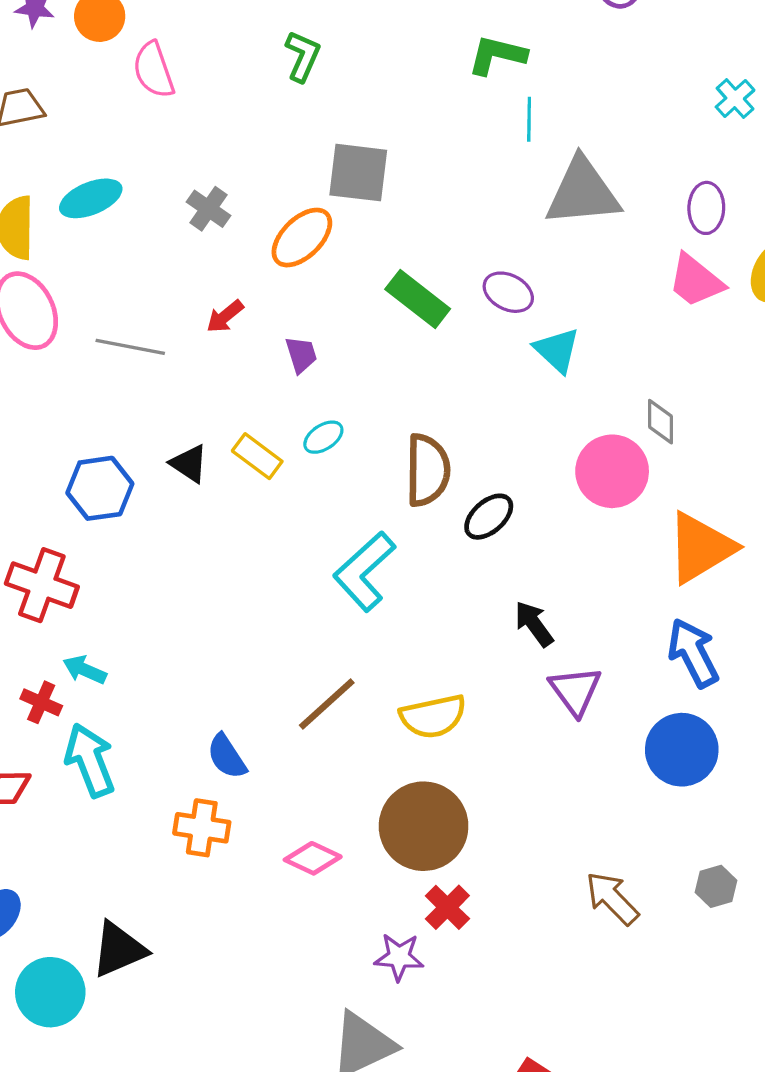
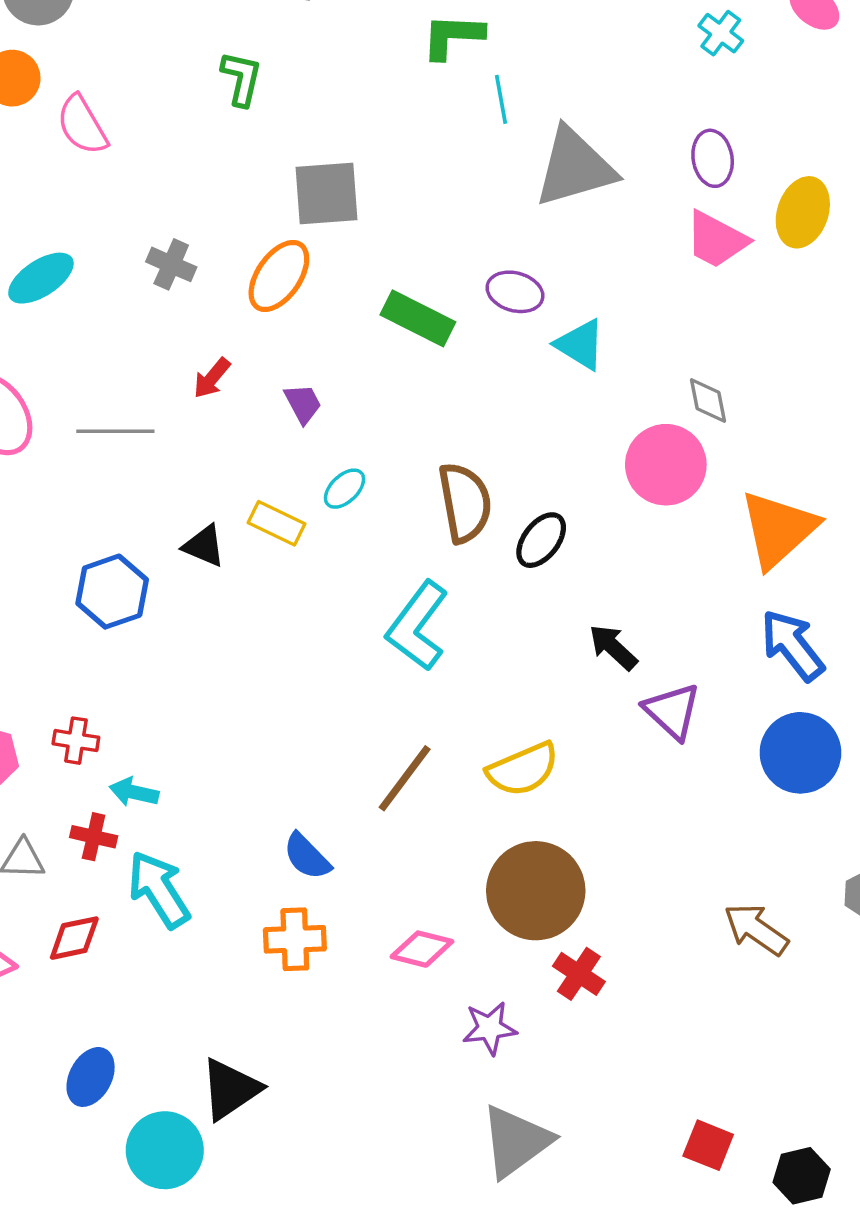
red cross: (42, 585) -> (76, 741), moved, size x0.6
purple star: (399, 957) -> (490, 1028), moved

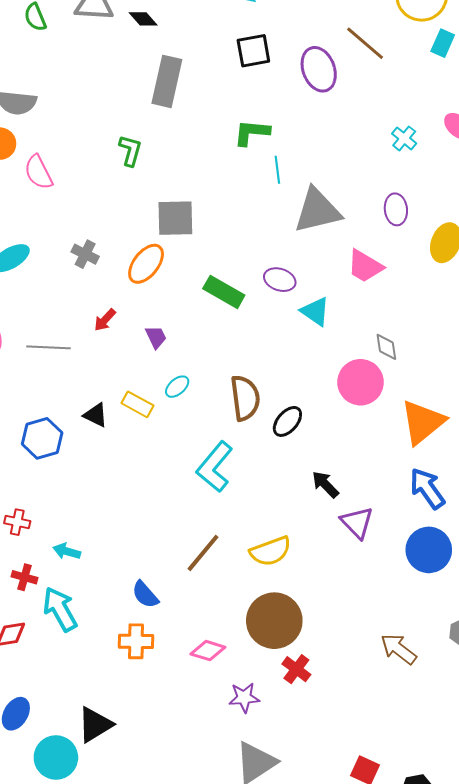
pink trapezoid: (716, 240) -> (365, 266), moved
cyan arrow: (134, 792) -> (67, 551), moved

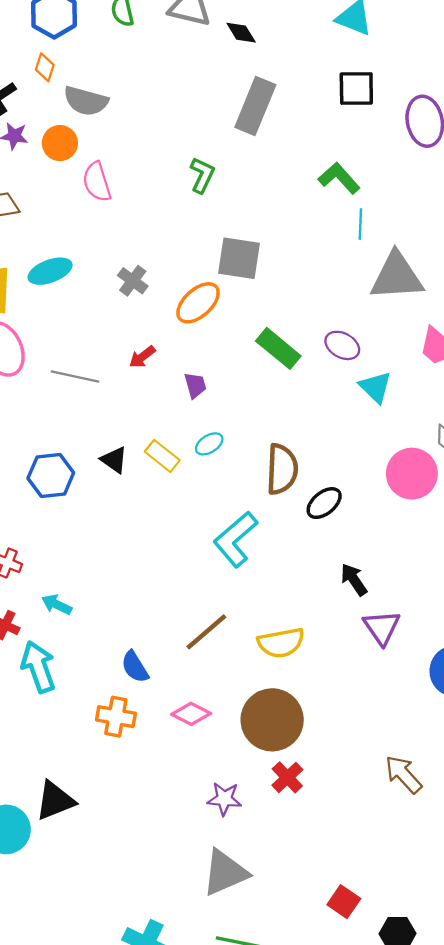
green L-shape: (252, 132) -> (339, 178), turned 33
pink diamond: (208, 651) -> (191, 714), moved

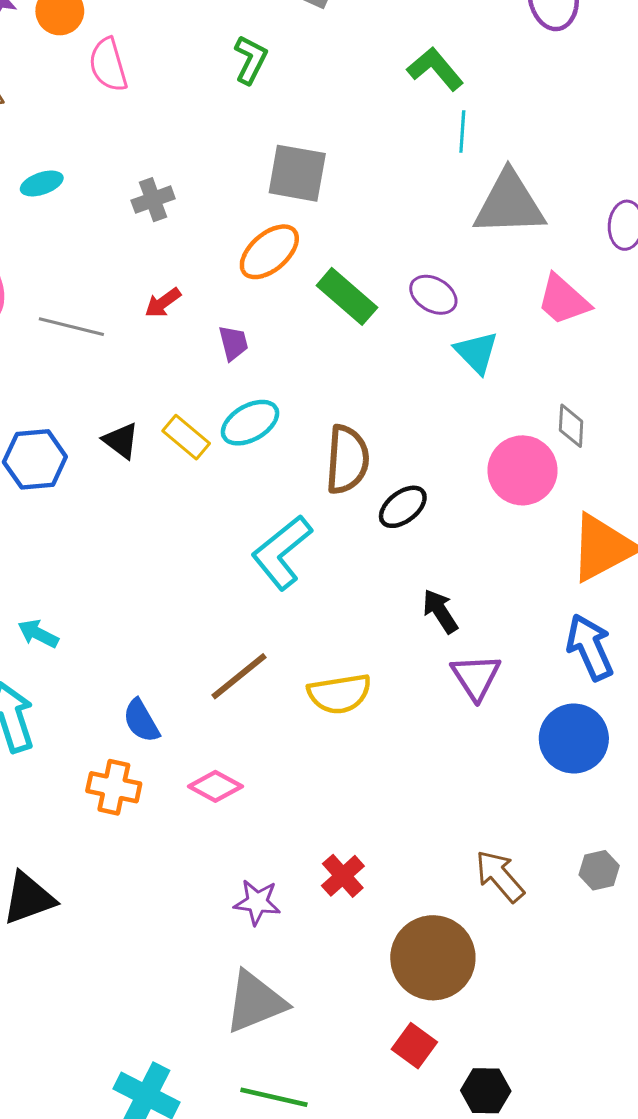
cyan ellipse: (50, 271) -> (42, 183), size x0.7
gray cross: (133, 281) -> (153, 200), turned 32
orange ellipse: (198, 303) -> (269, 252), moved
cyan ellipse: (209, 444) -> (250, 423), size x1.5
brown circle: (272, 720) -> (433, 958), moved

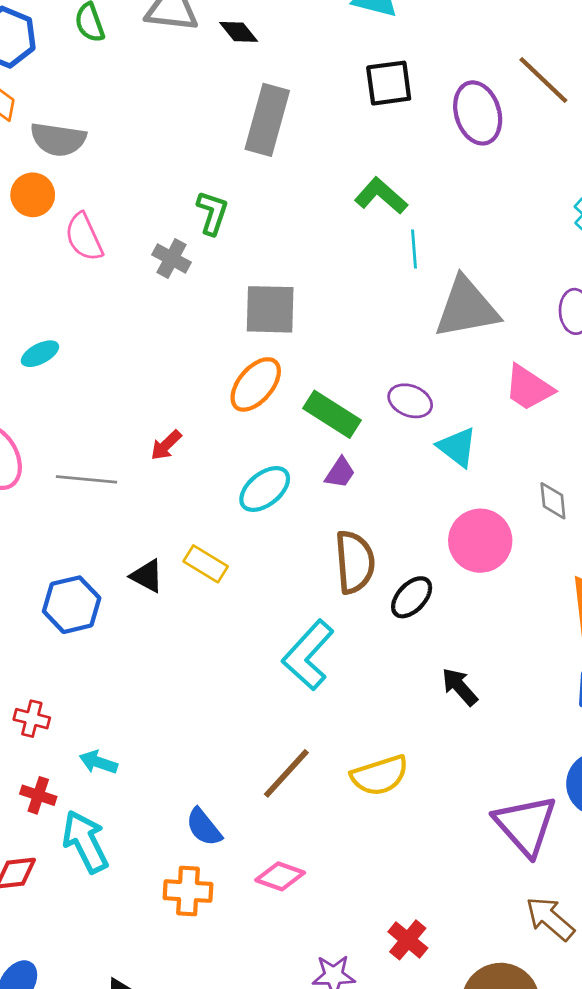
gray cross: (153, 200) -> (172, 258), moved, turned -33
purple trapezoid: (233, 343) -> (340, 473), moved, turned 56
cyan ellipse: (250, 423) -> (265, 489), moved
pink circle: (522, 470) -> (480, 541), moved
purple triangle: (476, 677) -> (526, 825), moved, size x1.4

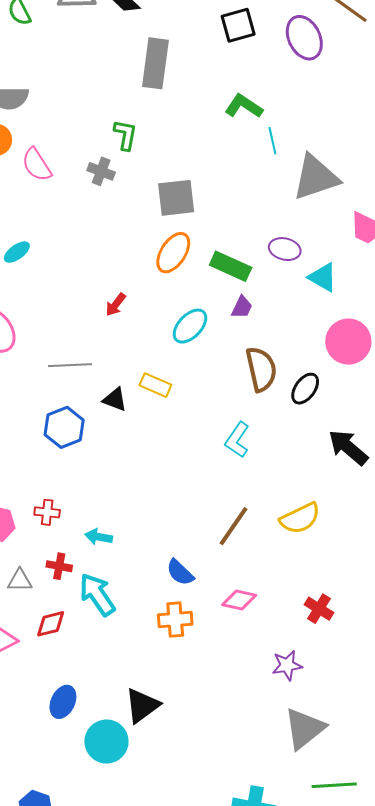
gray line: (86, 479) -> (70, 365), moved
cyan L-shape: (308, 655) -> (237, 440), size x0.7
black arrow: (460, 687) -> (348, 447), size x1.4
red cross: (408, 940) -> (319, 609), moved

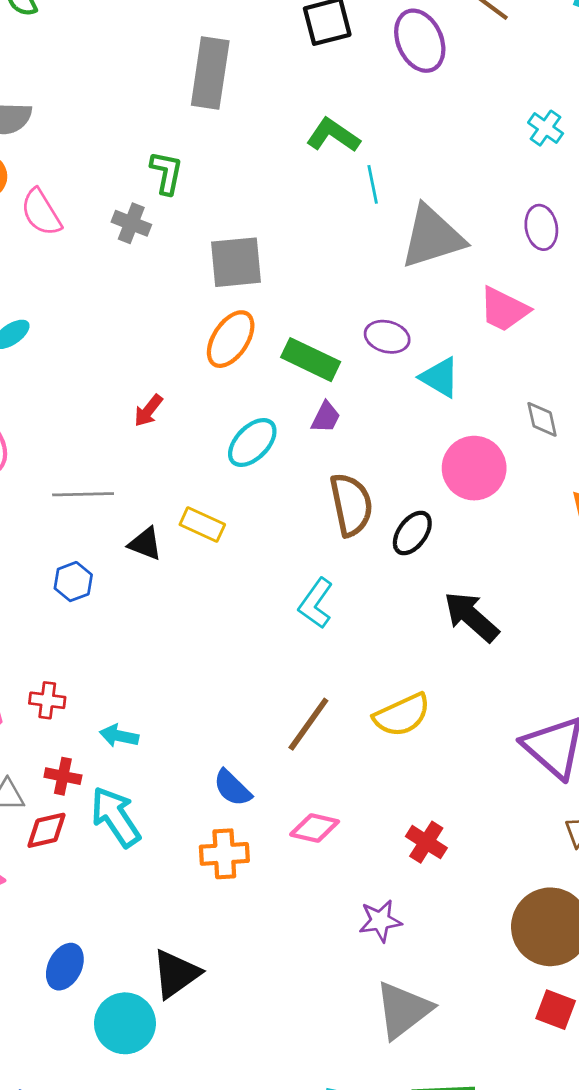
blue hexagon: (64, 427) -> (73, 582), size x0.7
red diamond: (51, 624) -> (47, 830), moved

